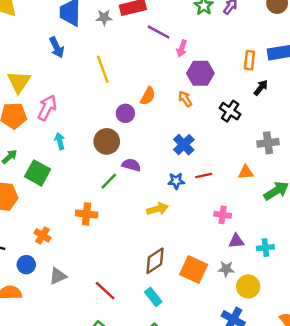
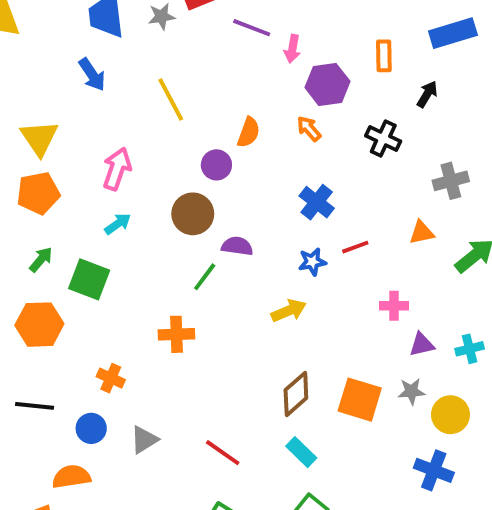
orange rectangle: (249, 60) -> (384, 56), moved
pink arrow: (47, 108) -> (117, 169), moved
cyan arrow: (60, 141) -> (118, 224), turned 77

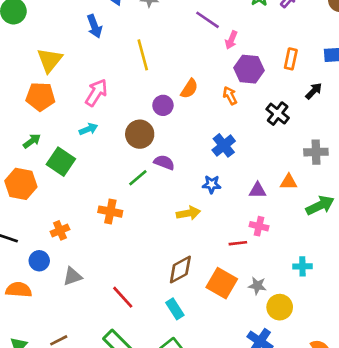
red line: (355, 247) -> (238, 243), moved
purple triangle: (422, 345) -> (258, 190), moved
orange cross: (111, 378) -> (60, 230), turned 30

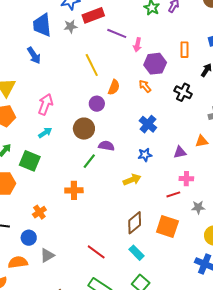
yellow line: (143, 55) -> (92, 65), moved
gray triangle: (73, 276) -> (47, 255), moved
gray star: (257, 286) -> (198, 207), moved

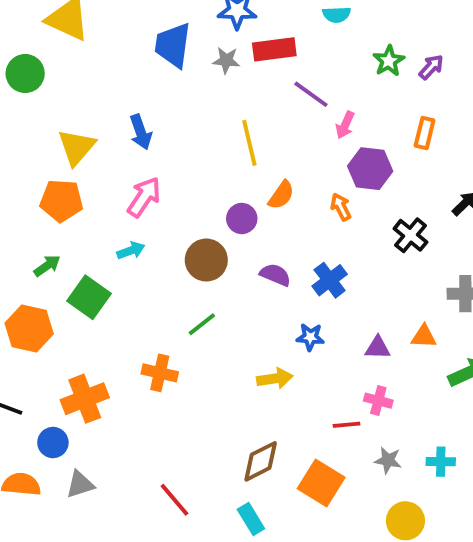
orange rectangle: (185, 50) -> (425, 133), moved
blue arrow: (34, 55) -> (141, 132), moved
purple semicircle: (106, 146) -> (275, 275), moved
orange cross: (39, 212) -> (85, 399), size x1.6

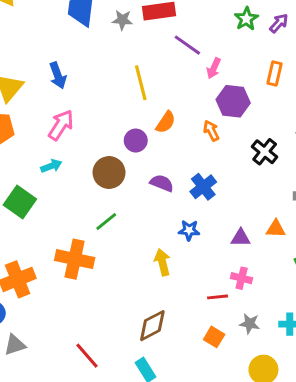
orange cross: (160, 373) -> (75, 259), size x1.4
yellow arrow: (275, 378) -> (162, 262), turned -95
orange square: (321, 483) -> (214, 337), moved, size x0.6

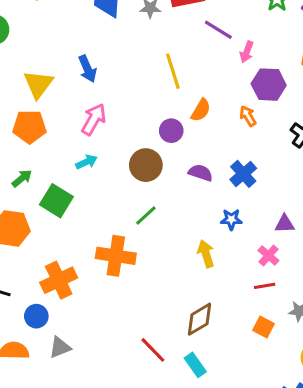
pink cross: (242, 278) -> (268, 255), moved, turned 30
red line: (87, 356) -> (153, 350), moved

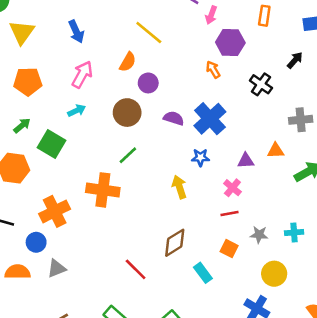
yellow line: (173, 71) -> (149, 32), turned -32
yellow triangle: (38, 84) -> (22, 32), moved
orange semicircle: (201, 110) -> (128, 62), moved
blue cross: (243, 174) -> (210, 119), size x1.4
cyan rectangle: (195, 365) -> (203, 273), moved

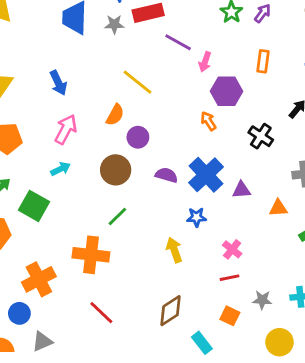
purple triangle: (246, 161) -> (241, 190), moved
red line: (136, 269) -> (101, 313), moved

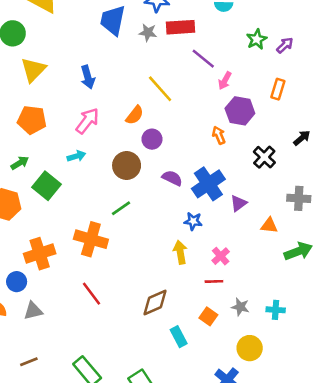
purple triangle: (241, 190) -> (238, 203), turned -42
yellow arrow: (174, 250) -> (180, 252), moved

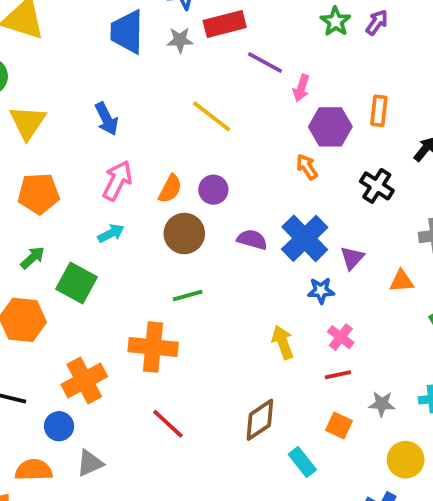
orange rectangle: (278, 89) -> (379, 111), moved
orange semicircle: (135, 115) -> (170, 189), moved
green line: (121, 208) -> (188, 295), turned 30
blue star: (193, 221) -> (321, 291), moved

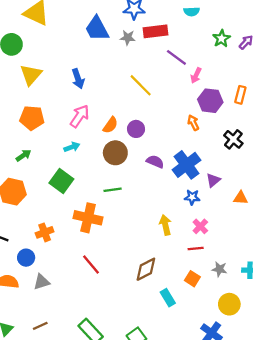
blue trapezoid: (127, 32) -> (97, 29), turned -36
green square: (76, 283) -> (61, 181), moved
orange cross: (84, 381) -> (45, 232), size x0.7

